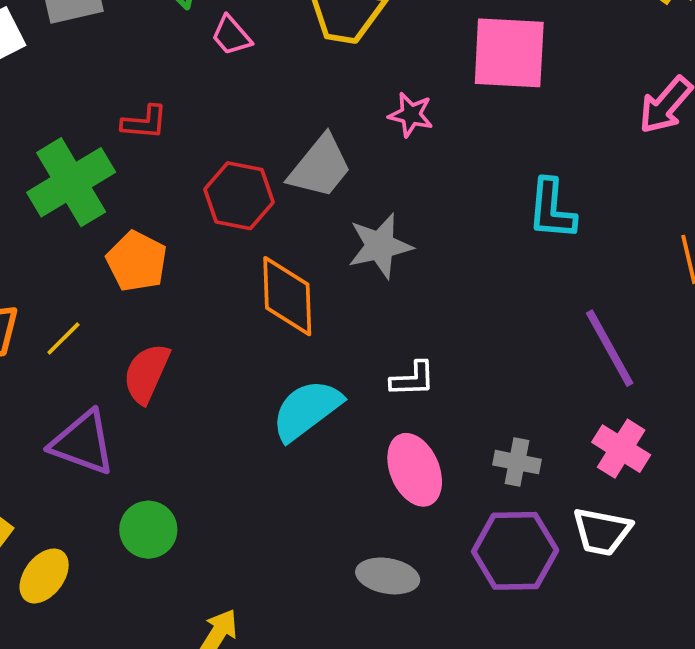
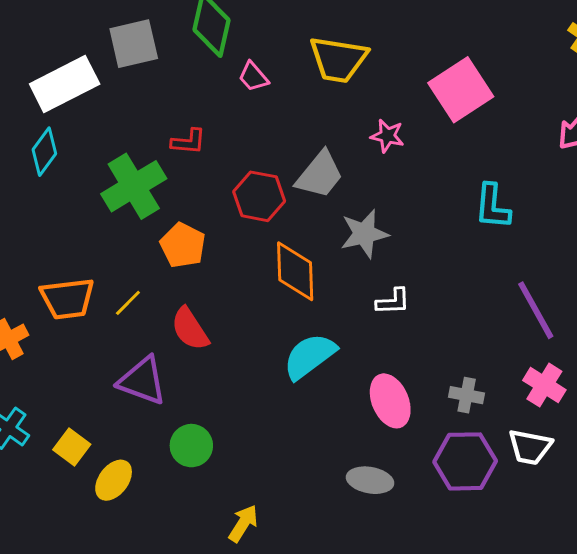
pink square: (509, 53) -> (461, 90), turned -36
red semicircle: (146, 373) -> (190, 329), turned -57
white L-shape: (413, 379) -> (393, 301), moved

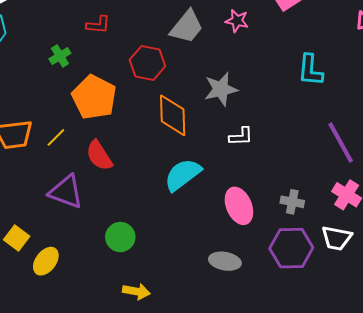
gray trapezoid: (320, 175) -> (187, 27), moved
green cross: (134, 186) -> (60, 56), size x0.5
orange pentagon: (183, 245) -> (94, 97), size x1.4
green circle: (191, 446) -> (120, 237), moved
yellow arrow: (243, 523) -> (136, 291), turned 68

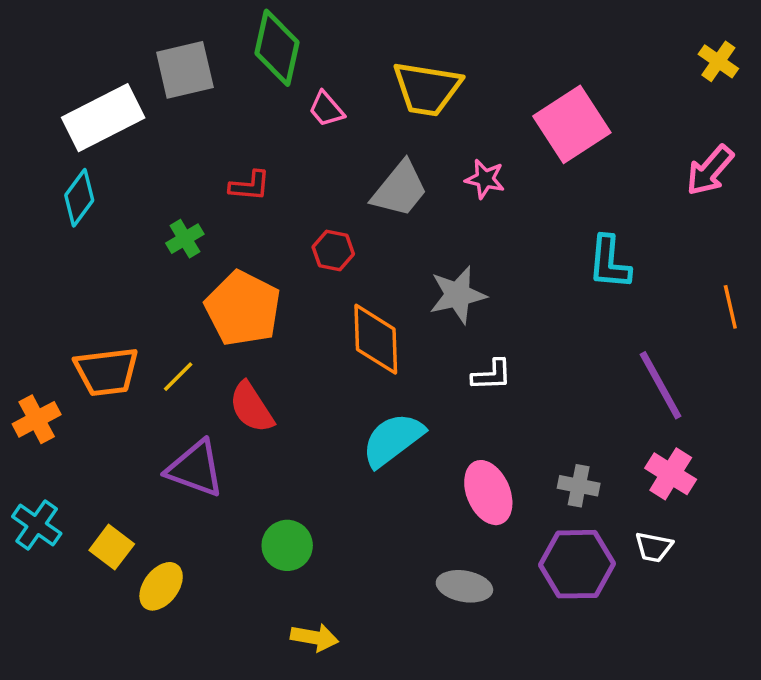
red hexagon: (147, 63) -> (333, 251), size x0.7
white trapezoid: (337, 238) -> (654, 547), size x0.7

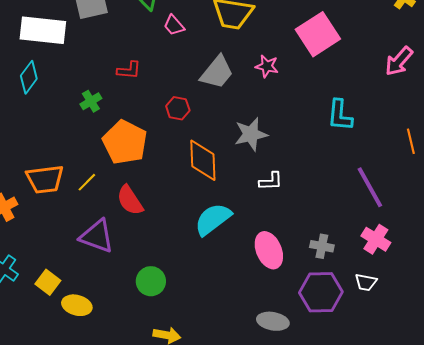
white rectangle: (103, 118) -> (43, 30), turned 33
yellow ellipse: (161, 586) -> (77, 305), turned 68
gray ellipse: (464, 586) -> (273, 321), moved

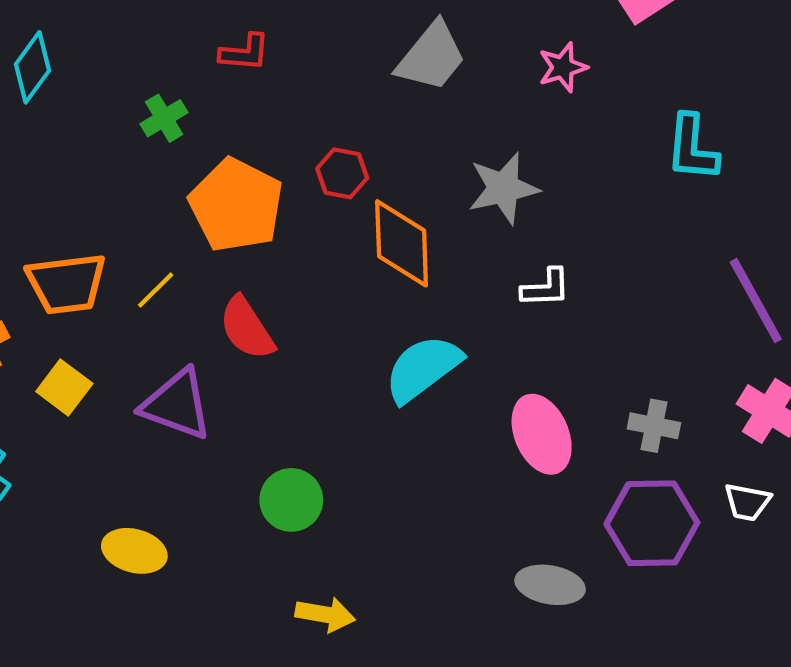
pink star: (267, 66) -> (563, 67), moved, turned -30
red hexagon: (178, 108) -> (342, 173), moved
yellow square: (48, 282) -> (64, 388), moved

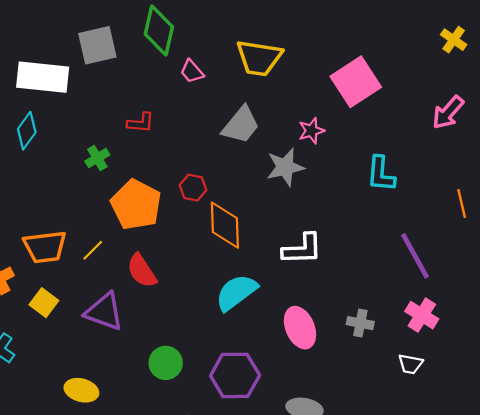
gray star: (503, 188) -> (285, 167), moved
white L-shape: (546, 288) -> (302, 249), size x1.5
purple hexagon: (652, 523) -> (235, 375), moved

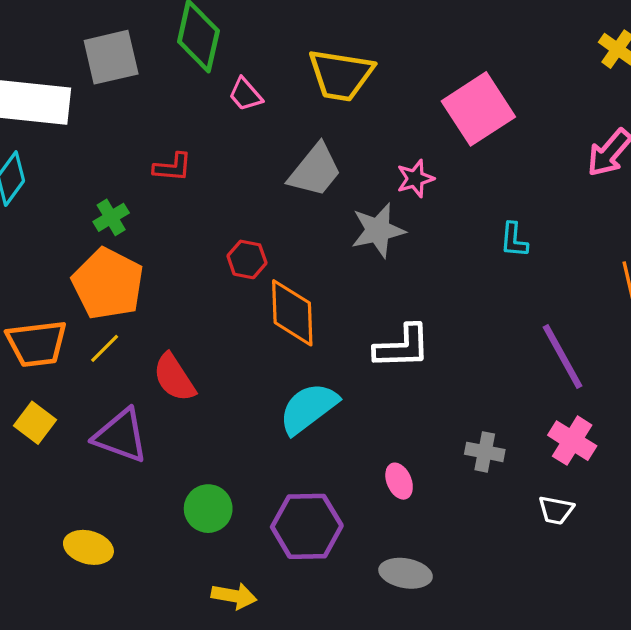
cyan L-shape: (381, 174) -> (514, 240), size x0.7
orange pentagon: (136, 205) -> (108, 284), moved
pink ellipse: (300, 328) -> (399, 481), moved, size x0.6

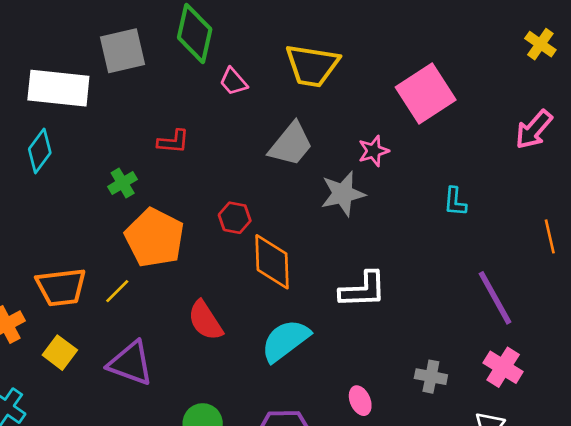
orange pentagon: (108, 284) -> (155, 238), moved
red semicircle: (174, 378) -> (205, 321), moved

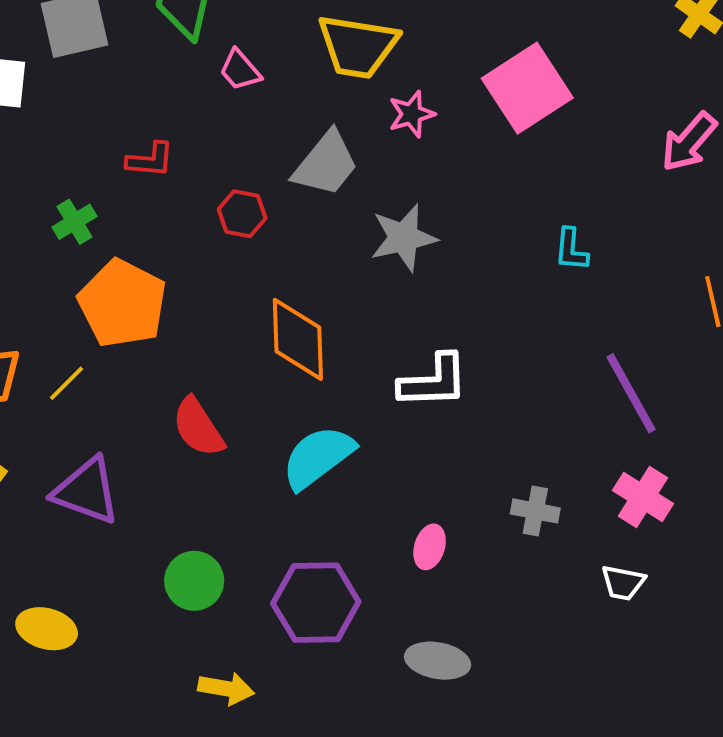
pink star: (374, 151) -> (412, 114), moved
red hexagon: (235, 218) -> (242, 214), moved
pink ellipse: (360, 401) -> (430, 547), turned 40

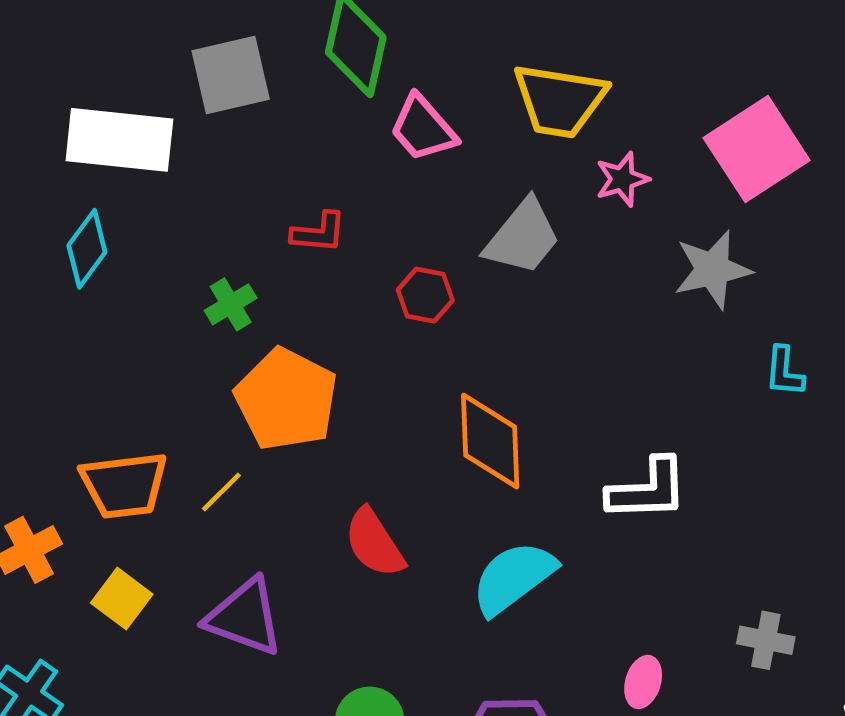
pink trapezoid: (240, 70) -> (423, 128), size x1.4
gray star: (404, 238) -> (713, 270), moved
cyan L-shape: (571, 250) -> (784, 372), moved

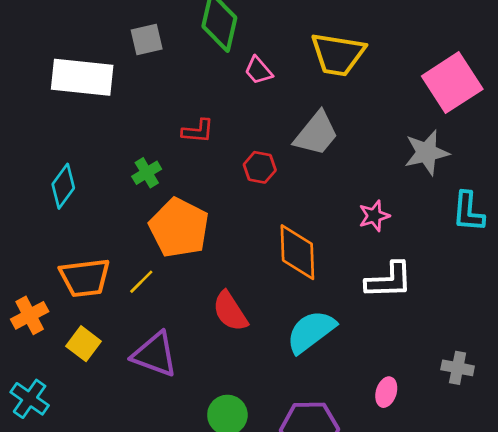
gray square: (231, 75) -> (147, 39), size x0.7
pink trapezoid: (423, 128) -> (258, 70), size x0.7
pink star: (622, 179) -> (374, 216), moved
cyan diamond: (87, 249) -> (63, 186), moved
cyan L-shape: (784, 372) -> (468, 212), size x1.4

